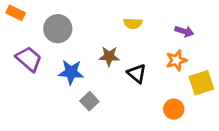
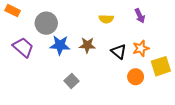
purple arrow: (184, 31) -> (140, 16), moved, turned 48
blue star: (71, 72) -> (60, 45), moved
black triangle: (137, 73) -> (119, 52), moved
orange circle: (174, 109) -> (136, 77), moved

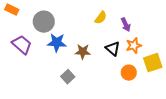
purple arrow: (140, 16) -> (126, 25), moved
yellow semicircle: (106, 19) -> (101, 18), turned -56
brown star: (87, 45) -> (83, 52), moved

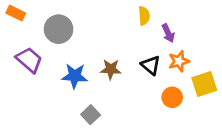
yellow semicircle: (101, 18) -> (144, 16), moved, turned -40
blue star: (57, 43) -> (75, 76), moved
gray square: (68, 77) -> (91, 115), moved

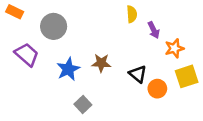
orange star: (179, 61) -> (174, 48), moved
black triangle: (151, 65) -> (138, 74), moved
blue star: (75, 76) -> (68, 69), turned -30

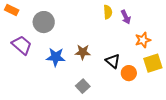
purple arrow: (154, 30) -> (126, 17), moved
blue star: (68, 69) -> (56, 57), turned 30
gray square: (83, 105) -> (83, 86), moved

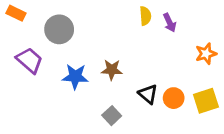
orange star: (143, 40) -> (206, 54), moved
black triangle: (113, 61) -> (148, 94), moved
yellow square: (153, 63) -> (206, 101), moved

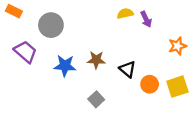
yellow semicircle: (145, 16) -> (125, 13), turned -98
black triangle: (148, 94) -> (128, 69), moved

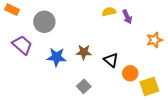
yellow square: (177, 87) -> (149, 86), moved

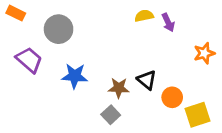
brown star: (84, 52) -> (119, 88), moved

